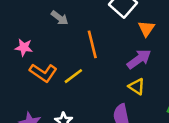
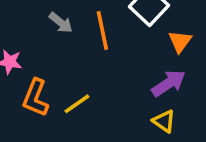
orange line: (92, 44) -> (102, 31), moved
orange L-shape: (43, 73) -> (35, 98), turned 76

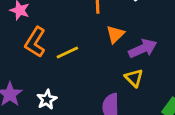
orange triangle: (180, 41) -> (115, 34), moved

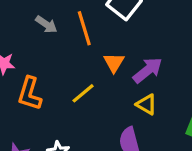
yellow line: (67, 53) -> (83, 93), moved

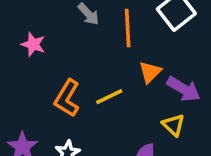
purple arrow: (148, 70) -> (184, 89), turned 56
orange L-shape: (30, 94) -> (67, 98), moved

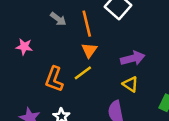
orange triangle: (150, 72) -> (89, 50), moved
purple arrow: (184, 89) -> (133, 58), turned -35

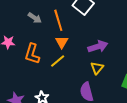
orange L-shape: (54, 79) -> (32, 54), moved
yellow triangle: (130, 84) -> (97, 68), turned 40

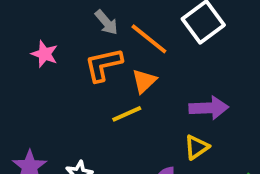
orange line: (58, 20) -> (149, 39), turned -50
orange L-shape: (32, 54) -> (103, 65), moved, turned 45

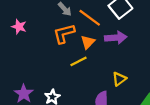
pink star: (45, 54) -> (19, 27), moved
purple arrow: (209, 108) -> (116, 38), moved

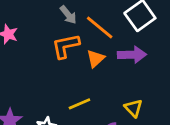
yellow line: (78, 61) -> (79, 104), moved
yellow triangle: (119, 79) -> (133, 108), turned -40

